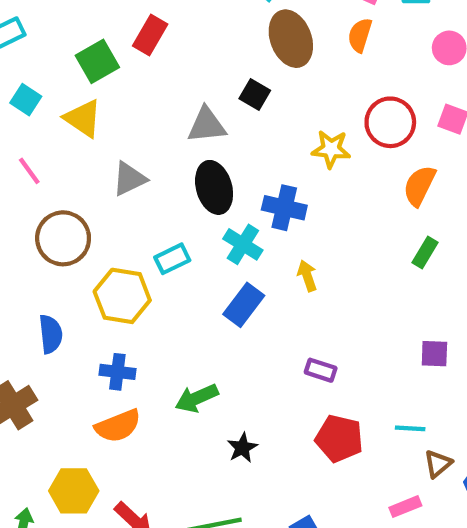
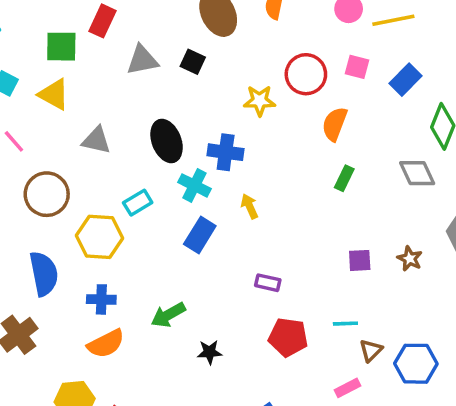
green square: (97, 61) -> (61, 47), turned 36
gray triangle: (207, 125) -> (142, 60), moved
gray triangle: (129, 179) -> (96, 140), turned 44
blue semicircle: (51, 334) -> (44, 274), size x1.4
black star: (242, 448) -> (210, 352), turned 30

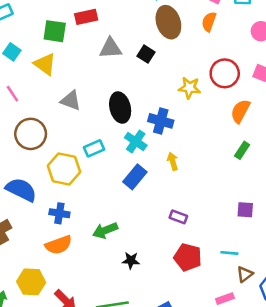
red rectangle: (103, 21) -> (86, 17), turned 45
blue semicircle: (44, 274) -> (21, 190), turned -60

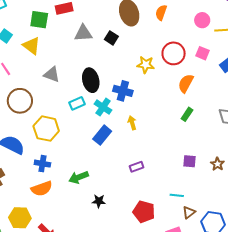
cyan rectangle: (94, 148) -> (77, 103), moved
purple rectangle: (178, 217) -> (136, 167), turned -40
red pentagon: (188, 257) -> (144, 212), moved

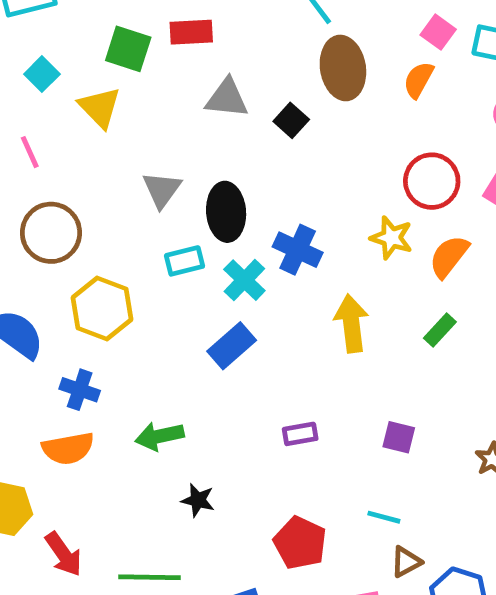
yellow star: (146, 65) -> (391, 238), moved
gray triangle: (52, 75) -> (162, 190), moved, turned 36
yellow arrow: (132, 123) -> (351, 323), moved, size x1.6
purple square: (189, 161) -> (399, 437), moved

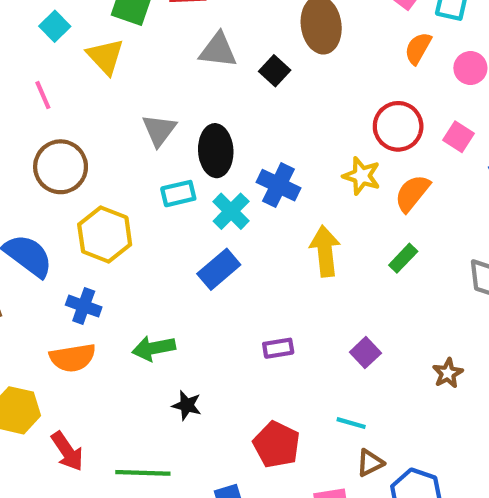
orange semicircle: (419, 80) -> (418, 48), moved
purple square: (399, 437) -> (365, 353), turned 32

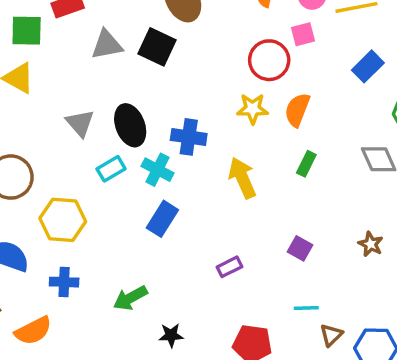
black square: (275, 71) -> (157, 47), size x1.5
pink square: (459, 137) -> (303, 34), moved, turned -30
orange semicircle: (73, 358) -> (33, 331), moved

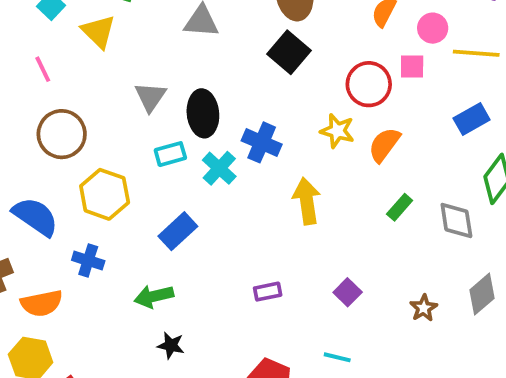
black square: (157, 47) -> (289, 52), moved
green rectangle: (306, 164) -> (400, 207), moved
blue rectangle: (162, 219) -> (178, 231), moved
black star: (171, 335) -> (171, 345), moved

